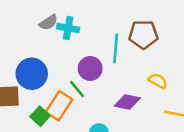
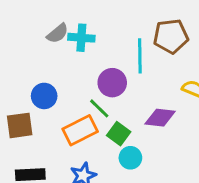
blue circle: (32, 74) -> (44, 96), size x0.7
orange rectangle: (59, 106) -> (80, 130), turned 36
green square: (40, 116) -> (119, 134), moved

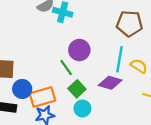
cyan line: (140, 56) -> (120, 59), moved
blue circle: (44, 96) -> (22, 89), moved
orange rectangle: (80, 130) -> (42, 97), moved

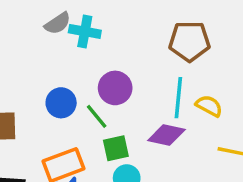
blue circle: (22, 89) -> (61, 103), moved
green square: (77, 89) -> (116, 148), turned 35

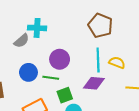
gray semicircle: (58, 23) -> (22, 41), moved
brown pentagon: (190, 41) -> (100, 26), turned 30
green line: (97, 116) -> (51, 78), turned -35

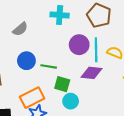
cyan cross: (37, 28) -> (60, 15), moved
purple circle: (60, 59) -> (79, 45), moved
green square: (65, 95) -> (62, 84), turned 35

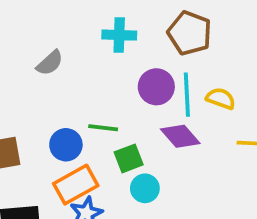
blue circle: (26, 61) -> (66, 145), moved
purple diamond: (91, 73) -> (180, 136), turned 45
green square: (62, 84) -> (129, 158), turned -35

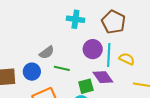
gray semicircle: (50, 63) -> (47, 52), moved
blue circle: (66, 145) -> (32, 72), moved
green square: (129, 158) -> (86, 86), moved

